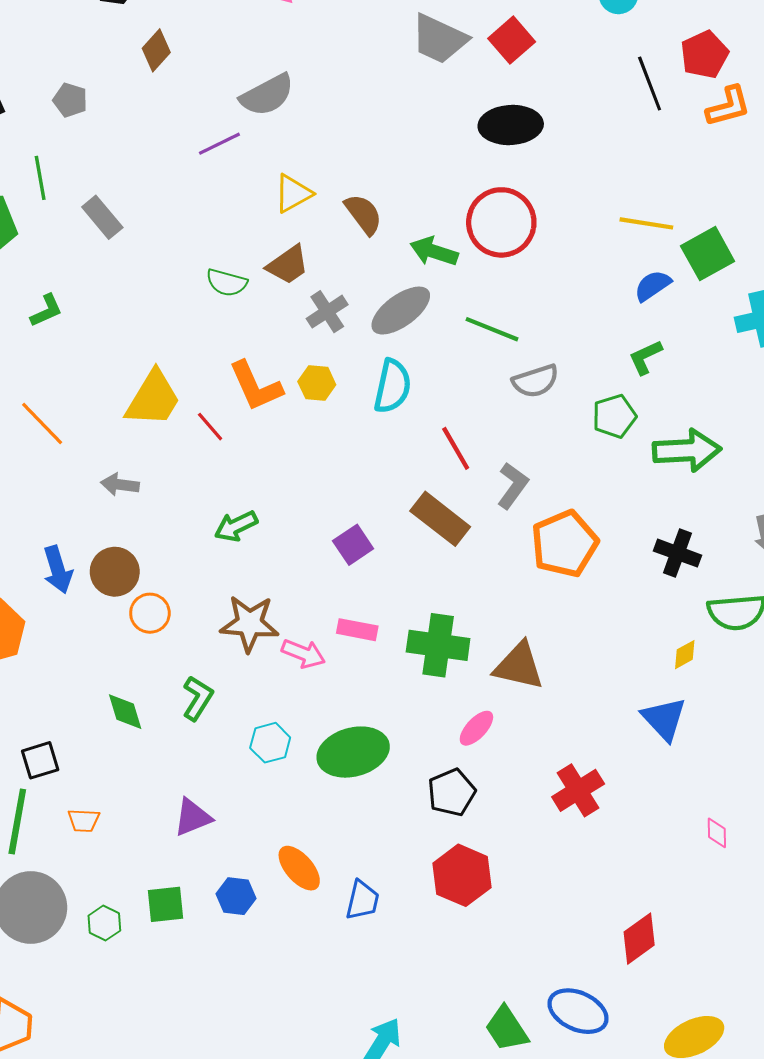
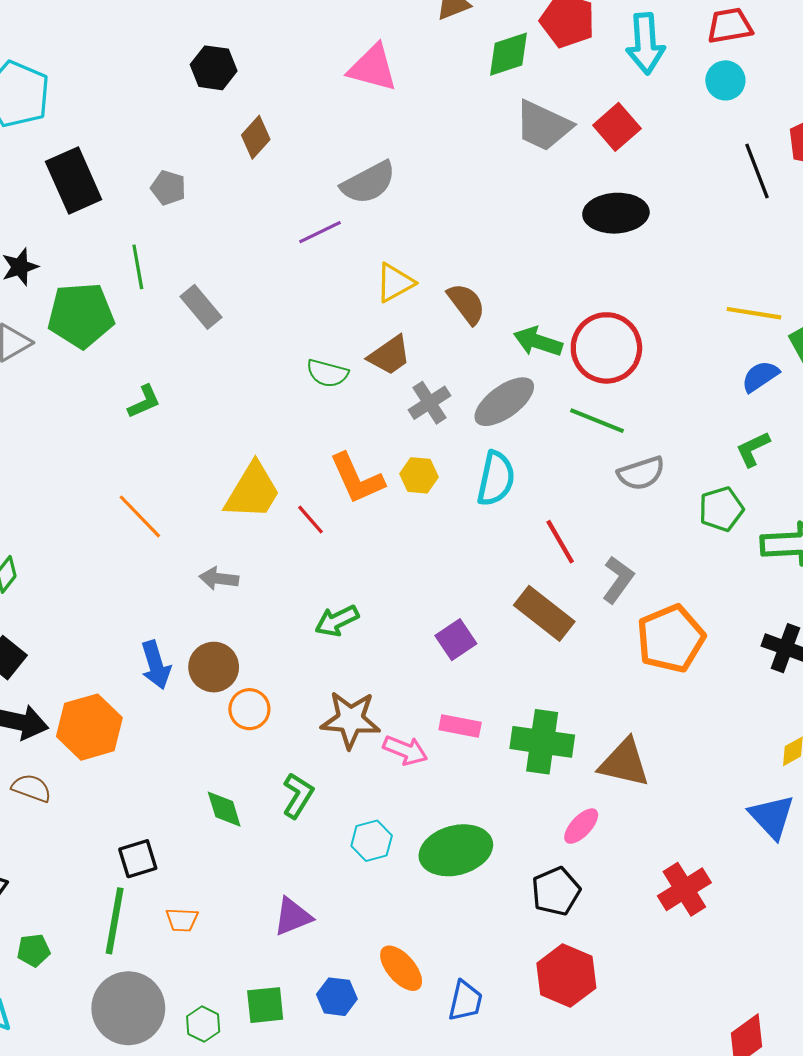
red circle: (501, 222) -> (606, 348), moved

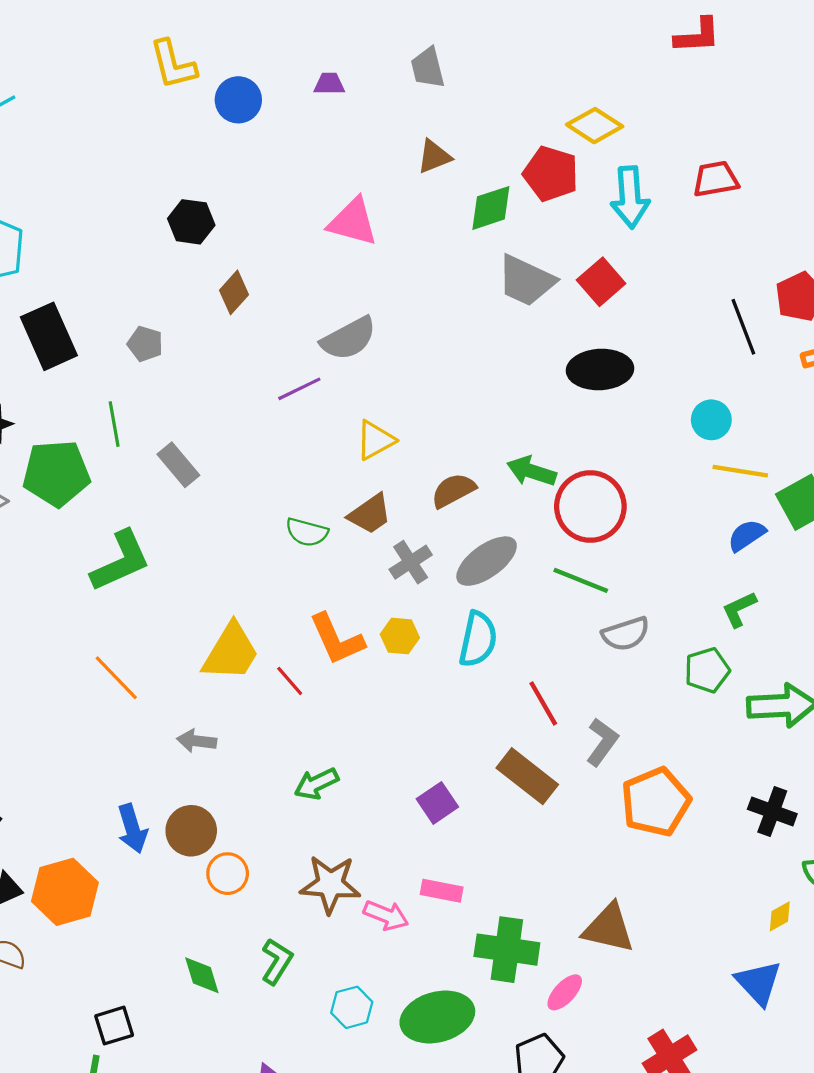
cyan circle: (725, 80) -> (711, 420), moved
brown semicircle: (466, 304) -> (453, 490), moved, turned -81
green arrow: (538, 342) -> (532, 471), moved
green L-shape: (144, 402) -> (121, 561), size x1.8
green cross: (542, 742) -> (507, 950), moved

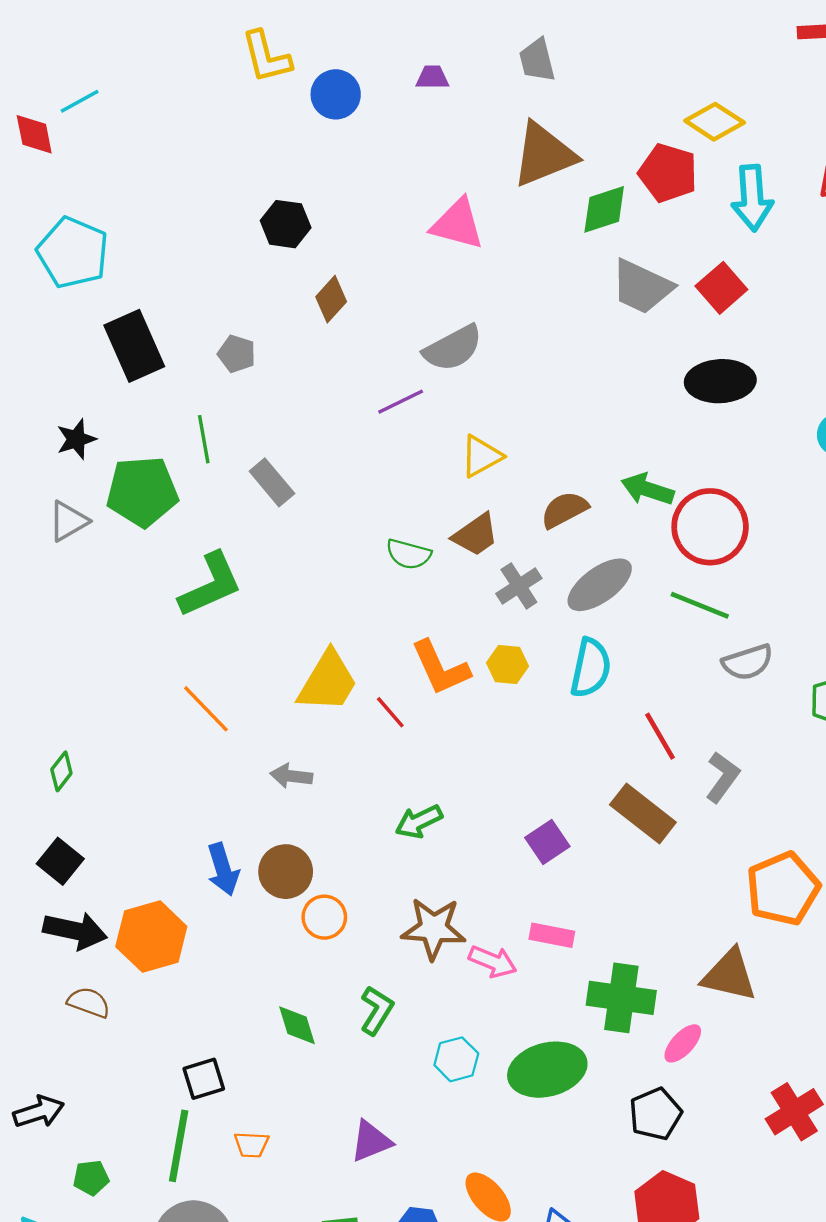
brown triangle: (434, 157) -> (544, 155), size x1.8
orange pentagon: (656, 802) -> (783, 889), moved

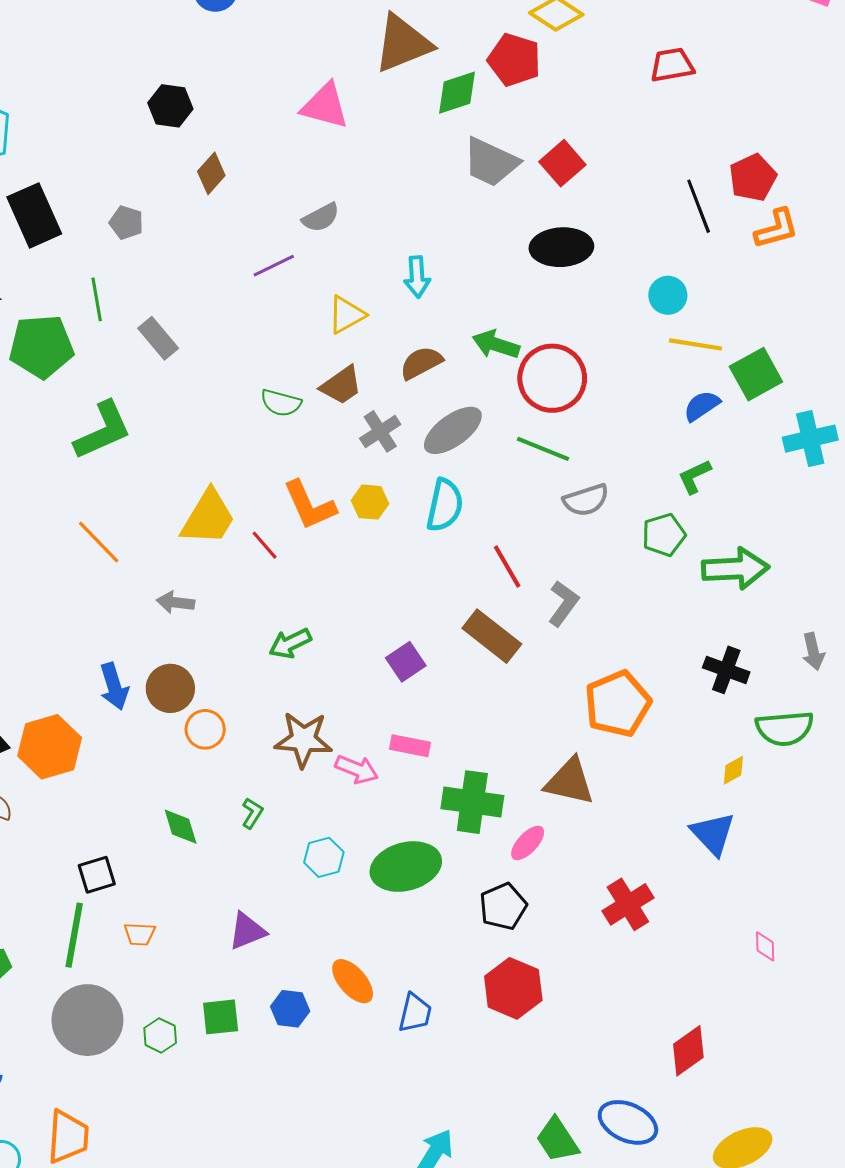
cyan arrow: (752, 198) -> (417, 277), moved, size x0.7
gray semicircle: (453, 348) -> (321, 217), size x0.7
green L-shape: (377, 1010) -> (252, 813), size x0.7

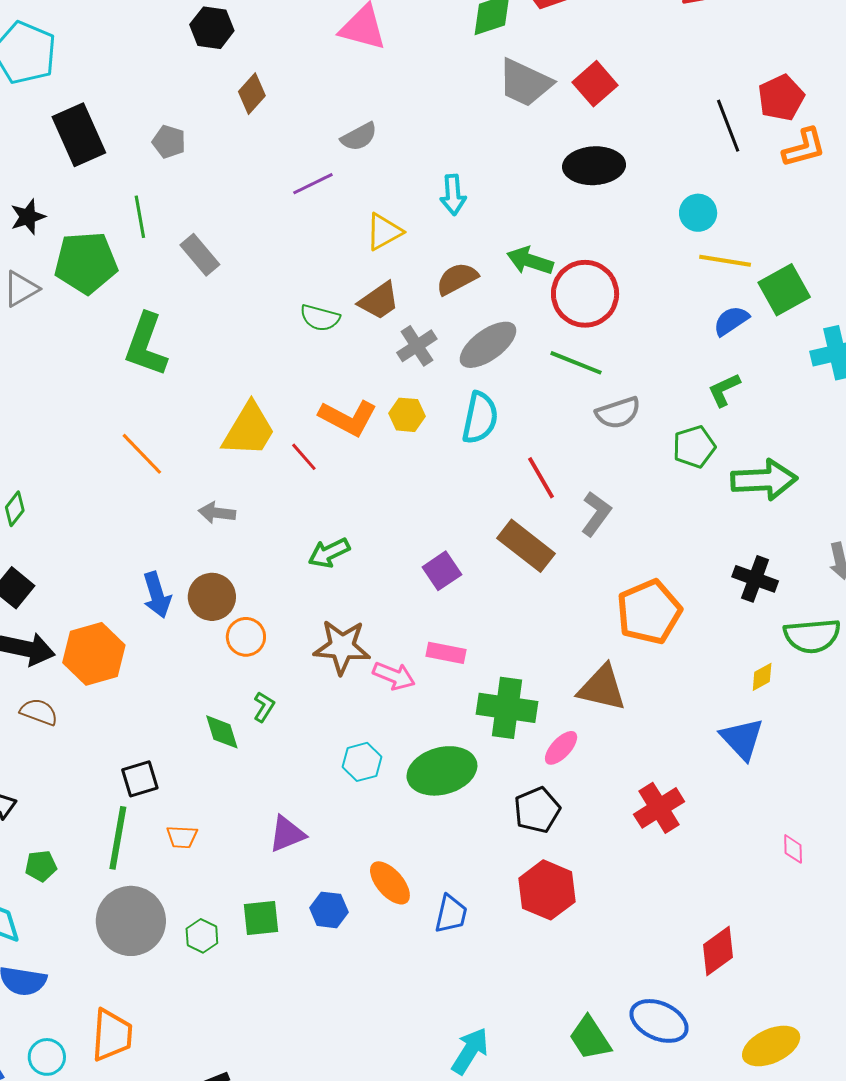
green L-shape: (103, 430) -> (146, 345), turned 134
orange L-shape: (310, 505) -> (348, 418), turned -38
green L-shape: (252, 813) -> (264, 707), moved

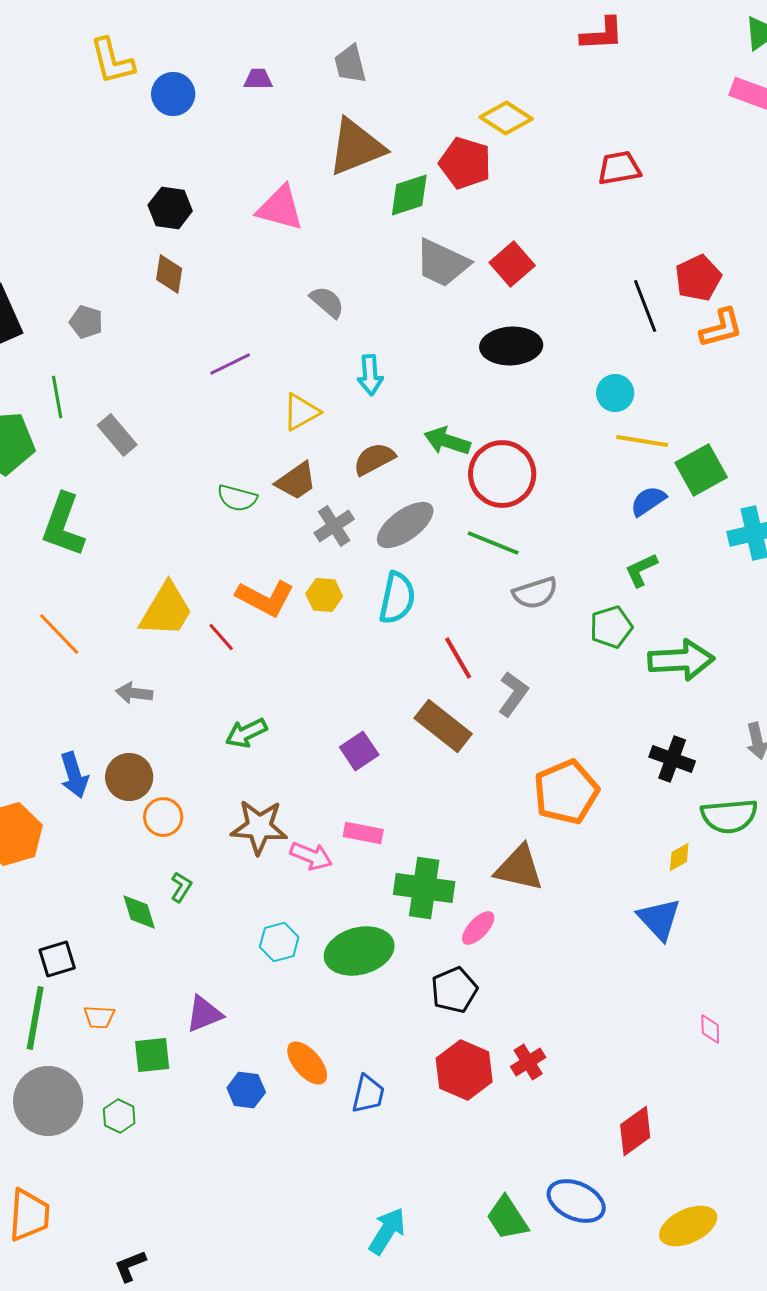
black hexagon: (212, 28) -> (170, 208), moved
brown diamond: (252, 94) -> (169, 274), turned -33
gray semicircle: (359, 137) -> (327, 302), moved, turned -111
red cross: (659, 808) -> (528, 1062), moved, size x0.7
green square: (261, 918) -> (152, 1055), moved

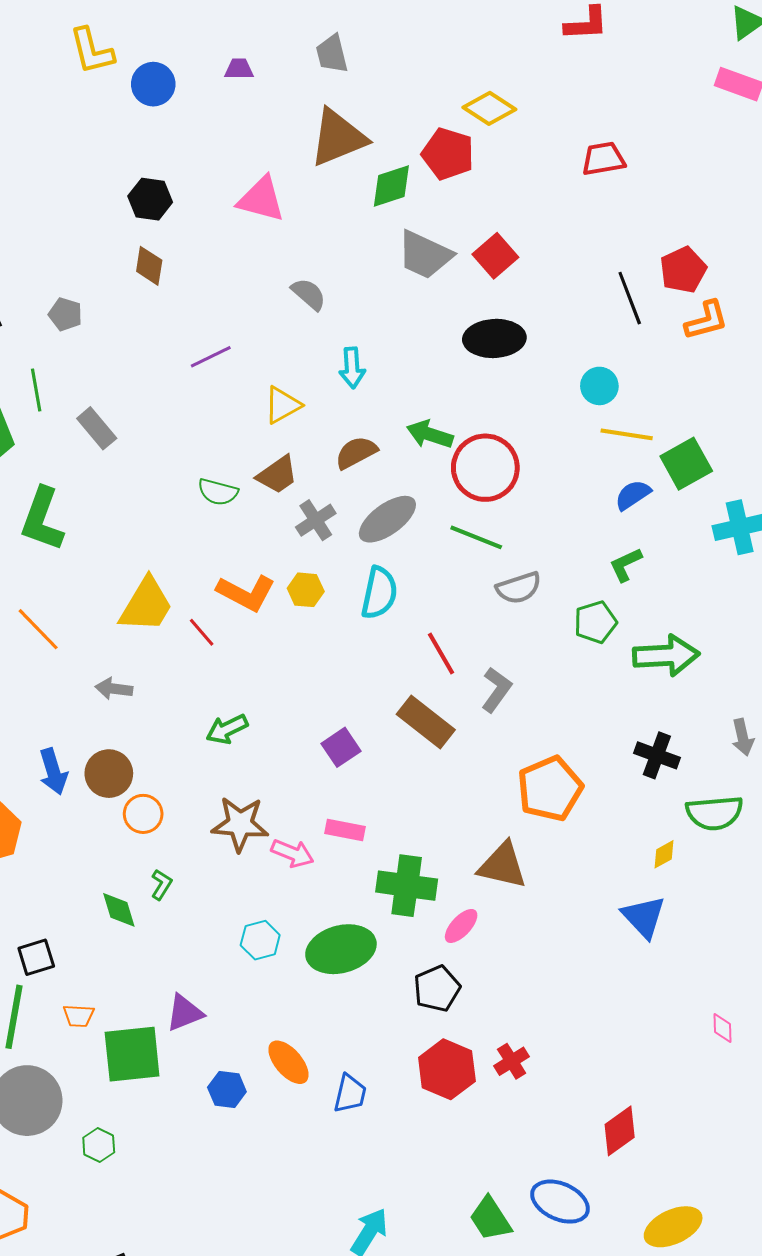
pink diamond: (710, 1029) -> (723, 1028), moved
green square: (152, 1055) -> (132, 1054), size x1.6
green hexagon: (119, 1116) -> (99, 1145), moved

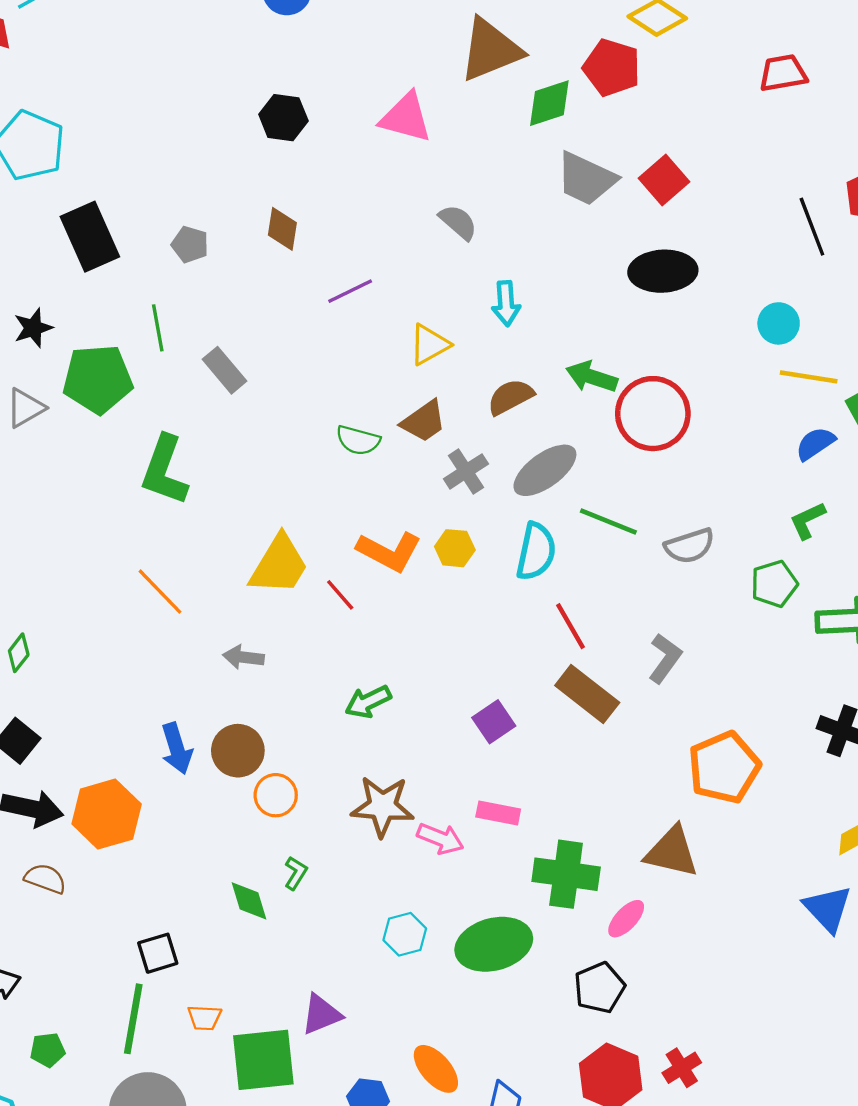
brown diamond: (149, 266) -> (282, 229), moved
green line: (476, 537) -> (608, 521), moved
red line: (441, 653) -> (571, 626), moved

